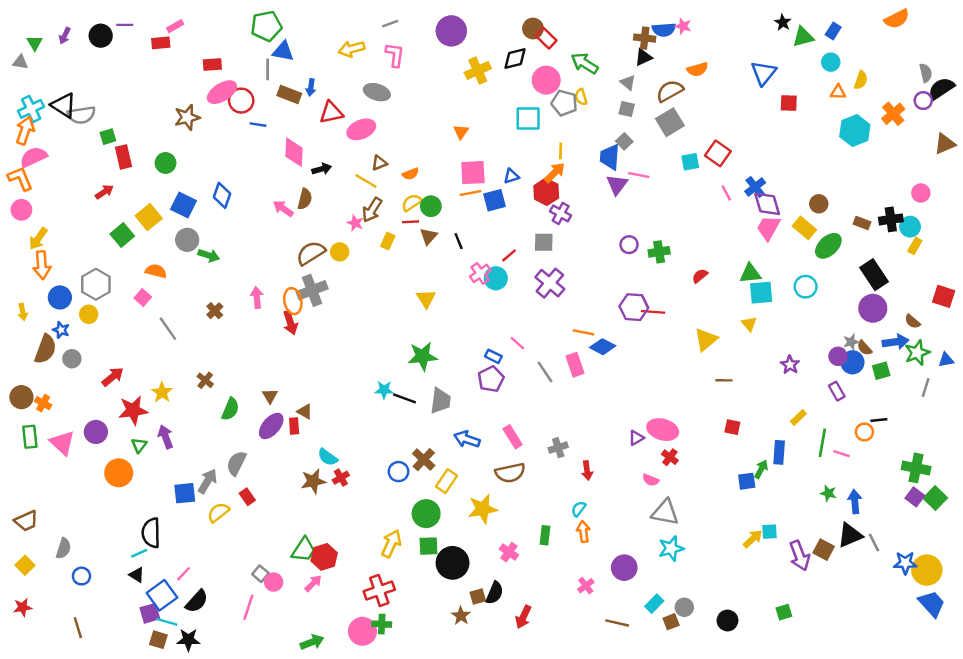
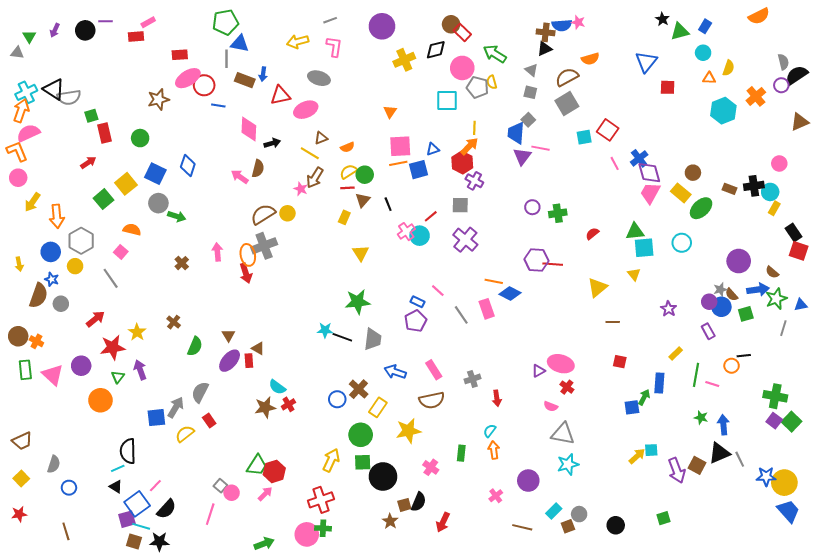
yellow rectangle: (388, 241) -> (344, 217), moved
orange arrow: (42, 265) -> (57, 216), moved
black rectangle: (874, 275) -> (794, 233), moved, size x0.7
gray line: (168, 329) -> (111, 278), moved

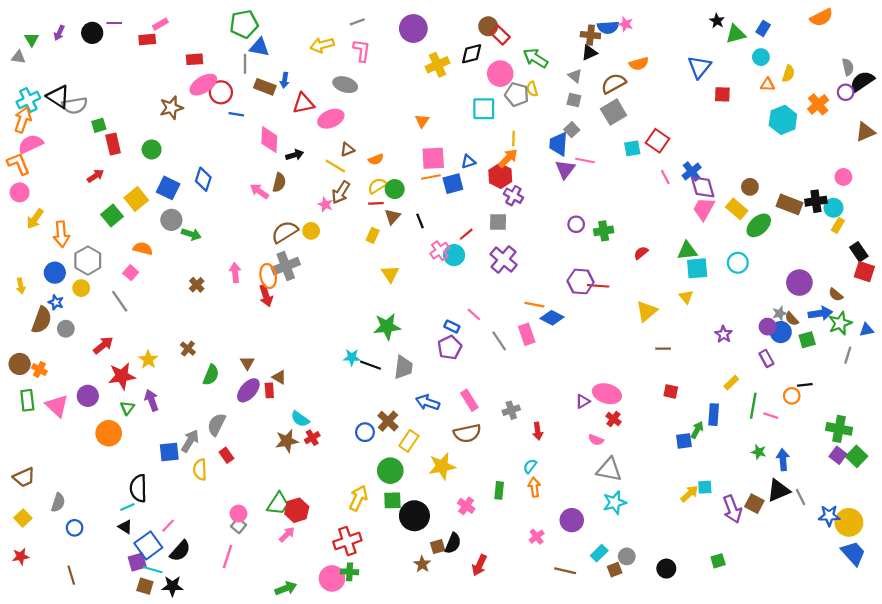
brown rectangle: (730, 189) -> (790, 204), size x1.6
yellow semicircle: (185, 434) -> (200, 470), turned -54
pink circle: (232, 493) -> (238, 514), moved

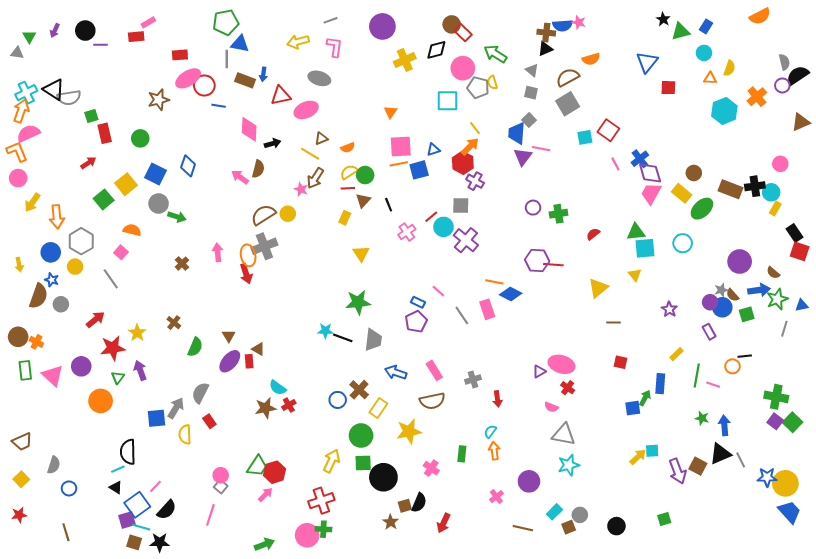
purple line: (114, 23) -> (101, 45), moved
yellow line: (513, 138) -> (475, 128), turned -40
cyan circle: (454, 255) -> (443, 227), moved

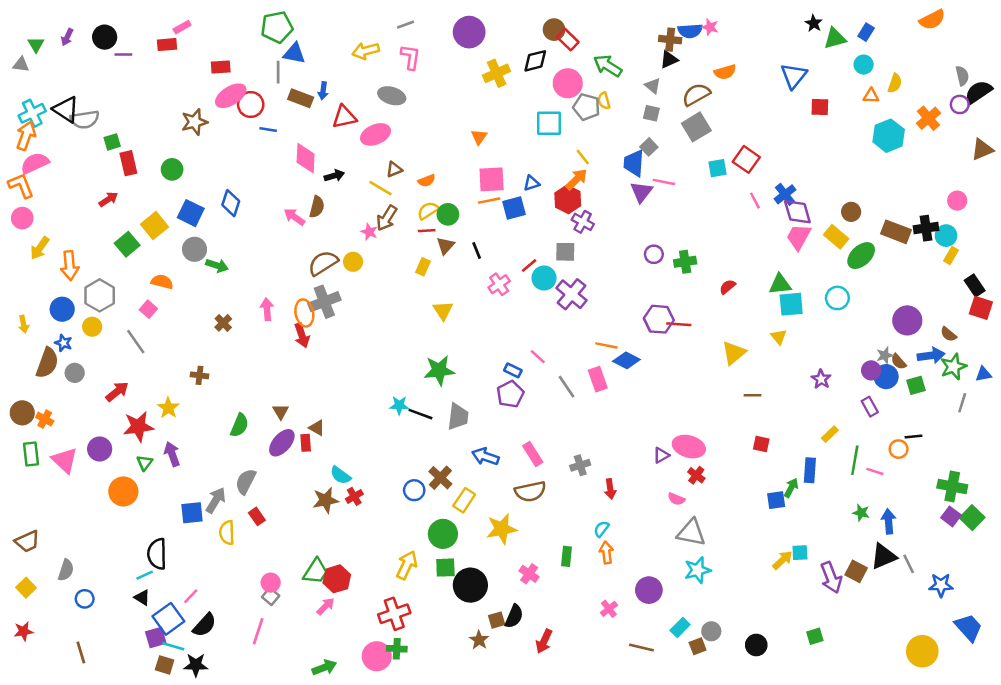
brown cross: (174, 323) -> (199, 375), moved, turned -32
yellow circle: (785, 483) -> (922, 651), moved

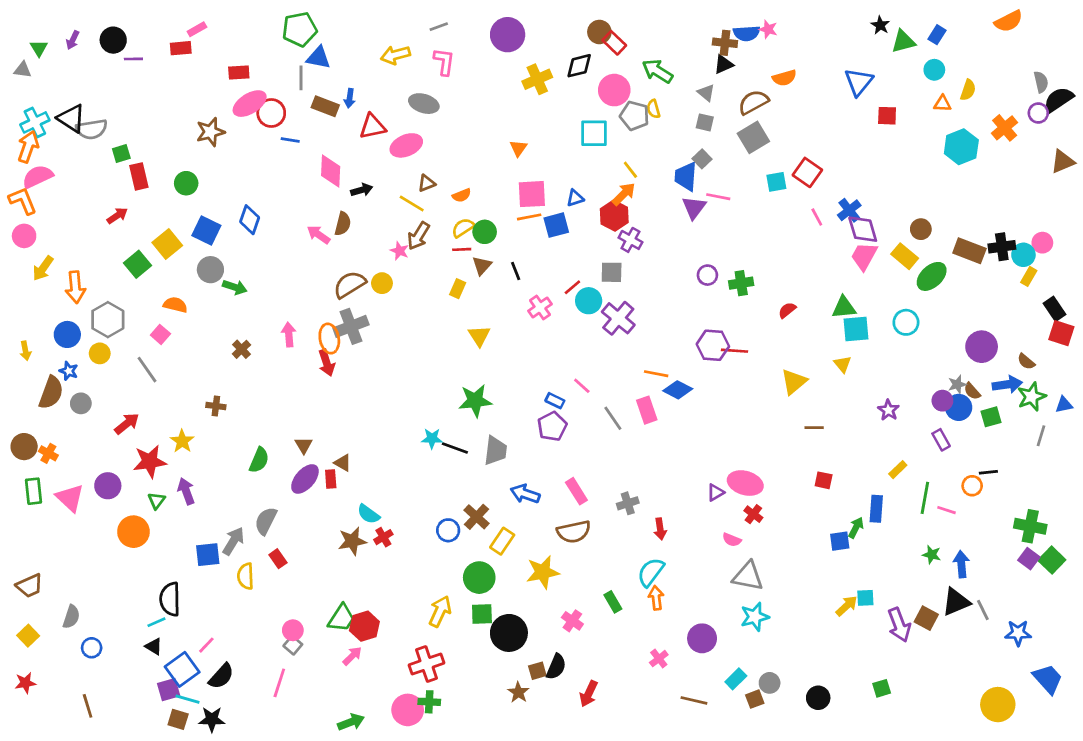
pink circle: (957, 201) -> (1042, 243), moved
cyan semicircle: (601, 529) -> (651, 572), size x1.6
green rectangle: (566, 556) -> (613, 602), turned -36

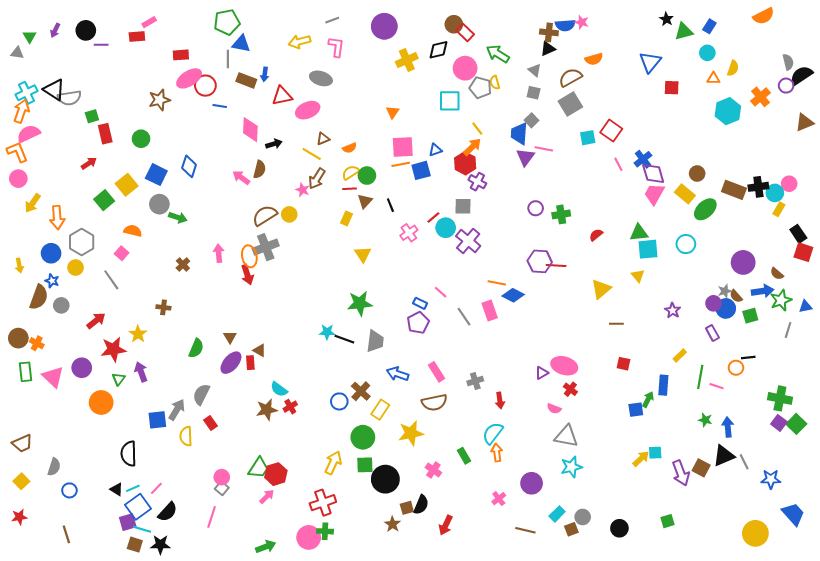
cyan line: (156, 622) -> (133, 488), moved

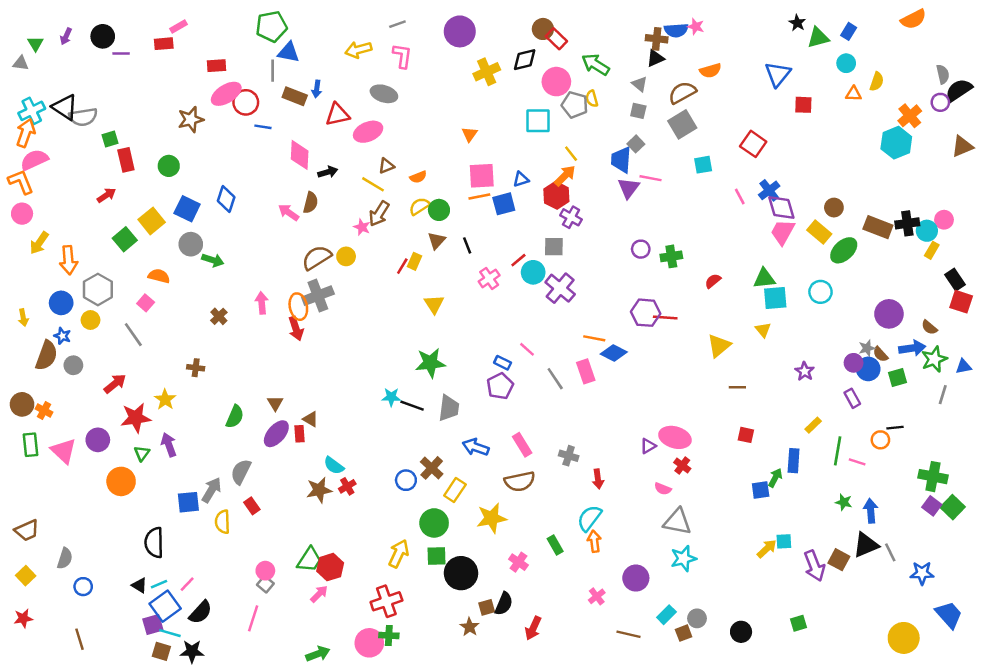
cyan hexagon: (728, 111) -> (896, 143), moved
red square: (611, 131) -> (753, 144), moved
red line: (350, 189) -> (402, 266), moved, turned -56
gray cross: (475, 381) -> (569, 456), turned 35

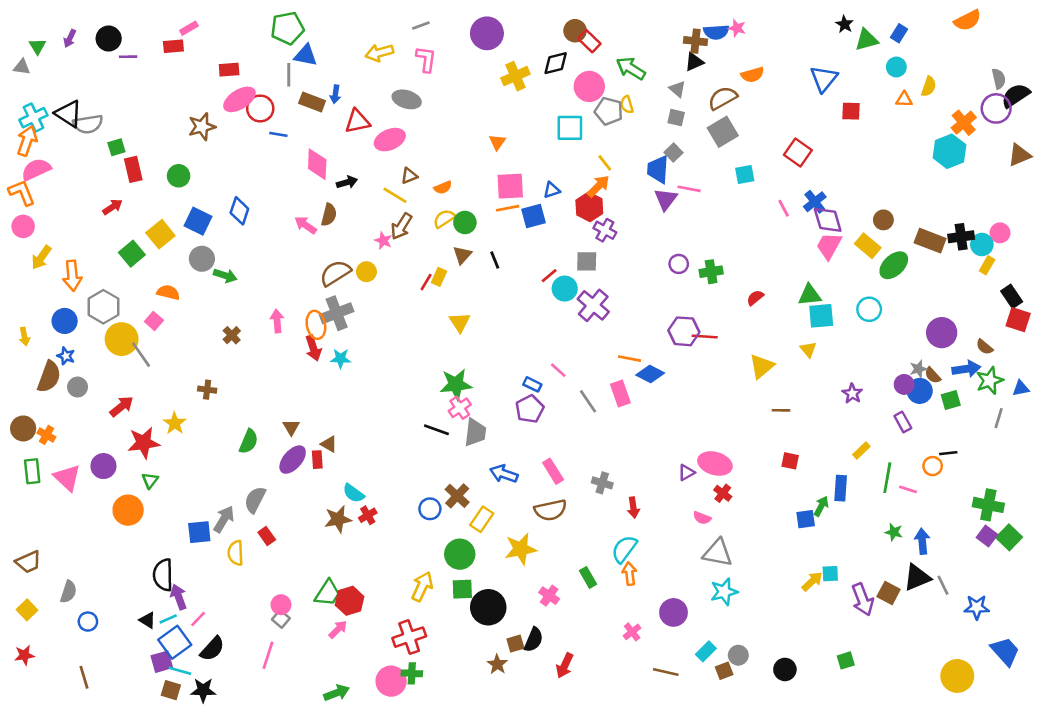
purple circle: (940, 102) -> (996, 108), size x1.5
pink cross: (489, 278) -> (460, 408), moved
yellow circle: (90, 320) -> (122, 339), moved, size x1.6
cyan star: (391, 397) -> (341, 359), moved
purple arrow: (169, 445) -> (179, 597), moved

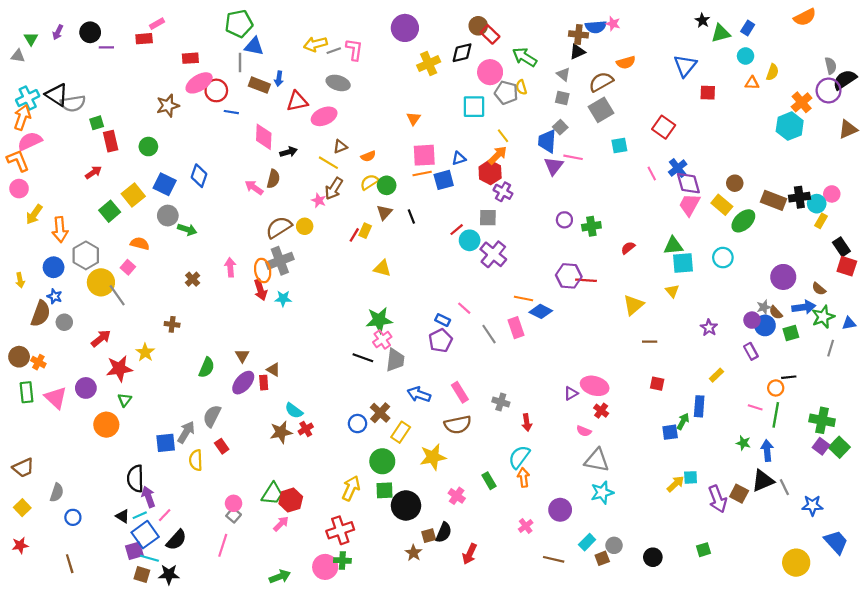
gray line: (421, 26) -> (334, 51), moved
yellow triangle: (460, 322) -> (382, 268), turned -42
green line: (887, 478) -> (776, 415), moved

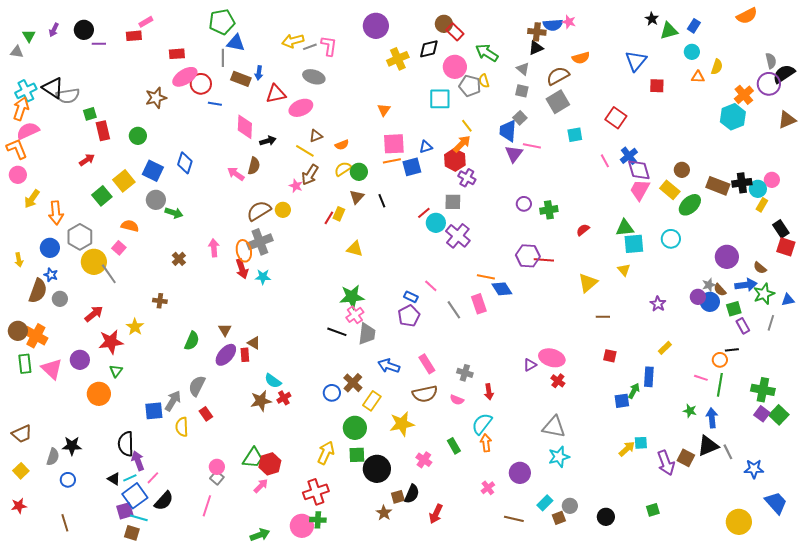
blue diamond: (541, 311) -> (502, 289), turned 30
purple rectangle: (751, 351) -> (743, 326), moved
orange cross: (38, 362) -> (36, 336), size x1.6
pink semicircle: (584, 431) -> (457, 400), moved
black star: (169, 574) -> (72, 446), moved

